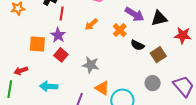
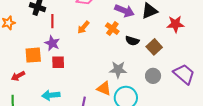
red square: (61, 55) -> (58, 62), turned -32
gray star: (91, 65) -> (118, 70), moved
red arrow: (21, 71) -> (18, 76), moved

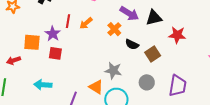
red line: (52, 21) -> (68, 21), moved
purple trapezoid: (184, 74) -> (178, 86), turned 50

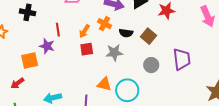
orange arrow: (86, 23) -> (84, 31), moved
red square: (55, 53) -> (87, 49), moved
gray star: (113, 71) -> (114, 53), moved

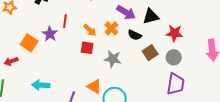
orange arrow: (84, 31) -> (90, 30), turned -96
black semicircle: (126, 33) -> (135, 35), moved
orange square: (30, 60) -> (29, 43), turned 30
gray circle: (151, 65) -> (174, 57), moved

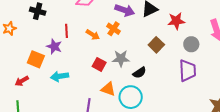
black semicircle: (135, 35) -> (140, 73), moved, turned -48
red square: (87, 48) -> (99, 64), moved, turned 32
gray circle: (174, 57) -> (191, 44), moved
cyan arrow: (41, 85) -> (60, 76), moved

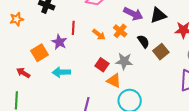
orange square: (36, 59) -> (40, 53), turned 30
black semicircle: (140, 73) -> (143, 41), moved, turned -96
red arrow: (22, 81) -> (23, 73), turned 56
orange triangle: (108, 89) -> (114, 81), moved

